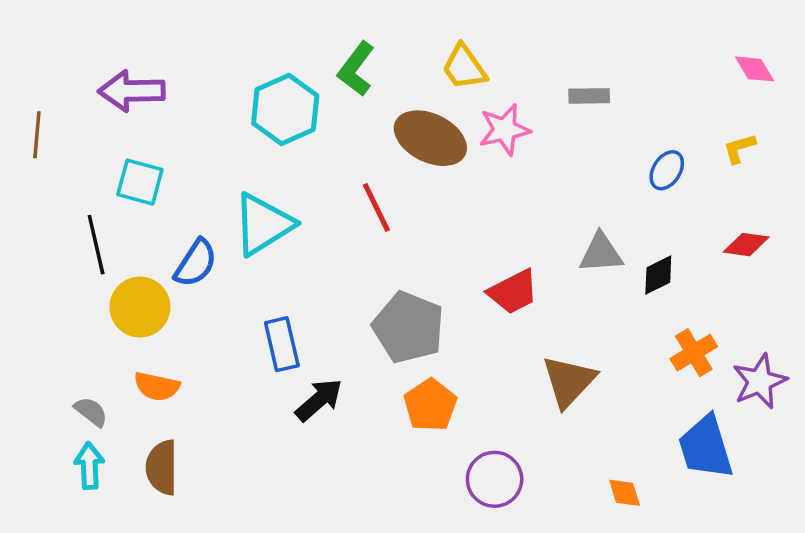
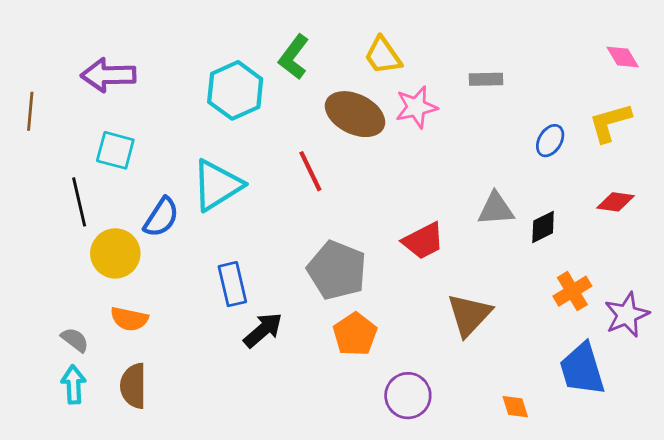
yellow L-shape: (739, 148) -> (610, 122), size x1.6

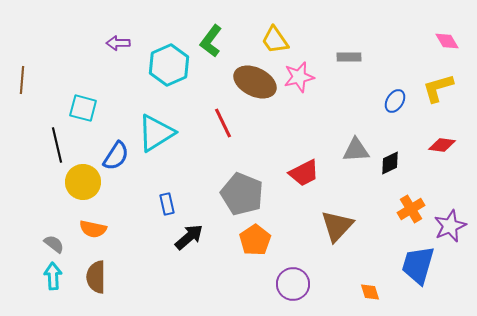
purple arrow: (108, 75) -> (118, 43), moved, size x0.6
blue rectangle: (232, 284) -> (167, 204), size x0.7
blue trapezoid: (582, 369) -> (418, 265), turned 33

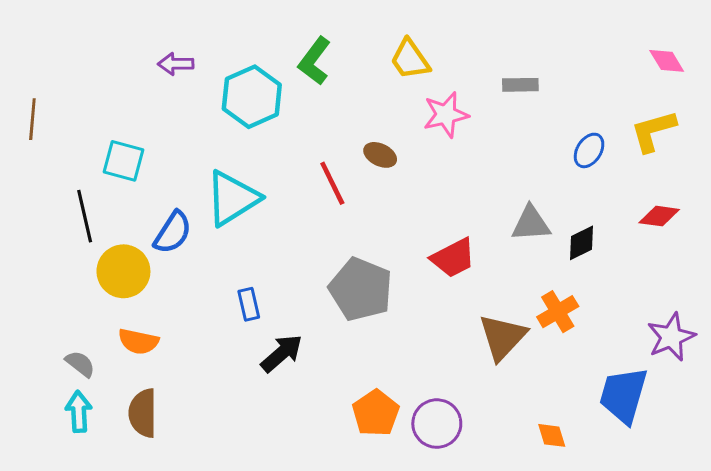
brown ellipse: (255, 82) -> (380, 155), moved, size x0.5
orange cross: (411, 209) -> (558, 312), moved
orange pentagon: (255, 240) -> (376, 413), moved

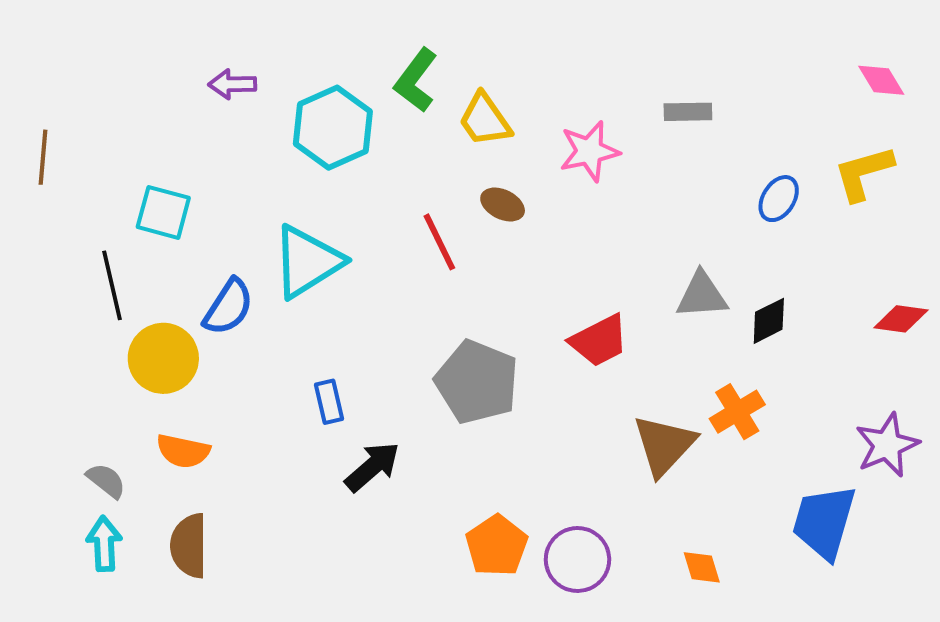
yellow trapezoid: (410, 59) -> (485, 120), moved
red diamond: (659, 216) -> (901, 319), moved
orange diamond: (552, 435) -> (702, 567), moved

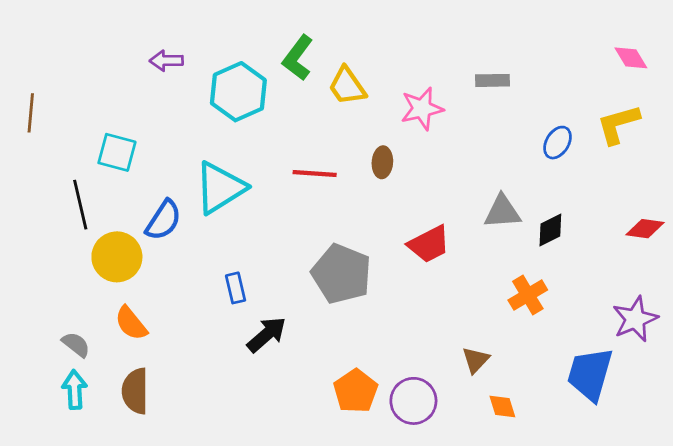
brown ellipse: (503, 205) -> (382, 162), moved, turned 68
red line: (439, 242) -> (315, 174), turned -60
brown triangle: (664, 445) -> (476, 360), moved, size x0.6
orange semicircle: (183, 451) -> (131, 323), turned 39

